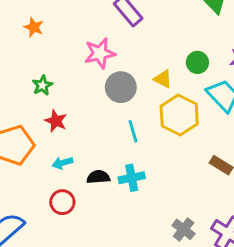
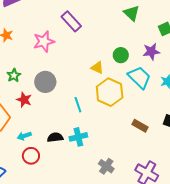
pink star: (100, 53) -> (44, 41), moved
gray circle: (121, 87) -> (45, 82), moved
cyan arrow: (63, 163) -> (24, 136), moved
gray cross: (184, 229) -> (106, 166), moved

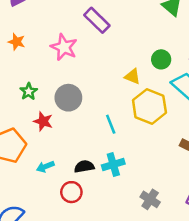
pink star: (44, 41) -> (64, 47), turned -30
red circle: (31, 156) -> (71, 192), moved

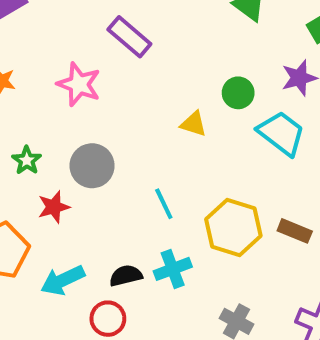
yellow hexagon: (149, 106) -> (233, 228), moved
red star: (43, 121) -> (54, 207), turned -30
cyan arrow: (45, 167) -> (63, 280), size x1.5

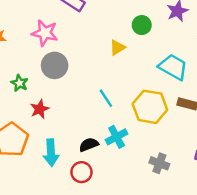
yellow triangle: (194, 124) -> (117, 47), turned -42
cyan trapezoid: (281, 133) -> (173, 67), moved
gray circle: (92, 166) -> (55, 65), moved
cyan arrow: (63, 280) -> (51, 153), turned -60

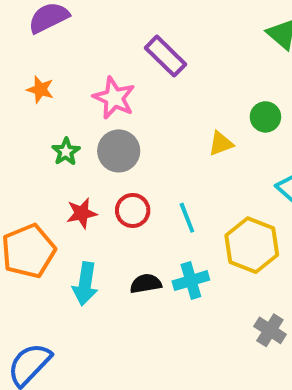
green star: (19, 83) -> (66, 152), moved
gray cross: (159, 163) -> (270, 330), moved
red circle: (81, 172) -> (133, 210), moved

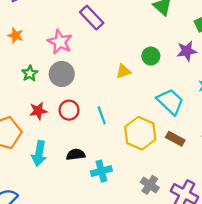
cyan cross: (191, 281) -> (101, 171), moved

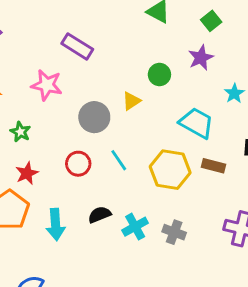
gray circle: (62, 74) -> (94, 117), moved
red star: (38, 111) -> (27, 173), moved
gray cross: (150, 185) -> (174, 232), moved

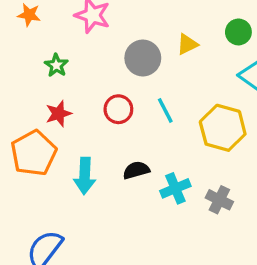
green circle: (159, 75) -> (238, 32), moved

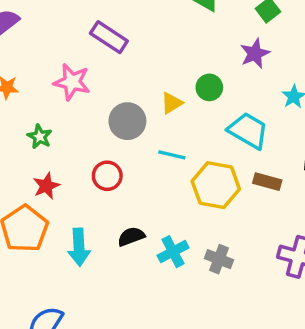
green circle: (238, 32) -> (209, 87), moved
cyan line: (165, 110) -> (172, 155), moved, turned -44

